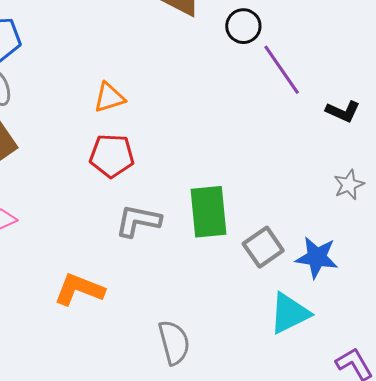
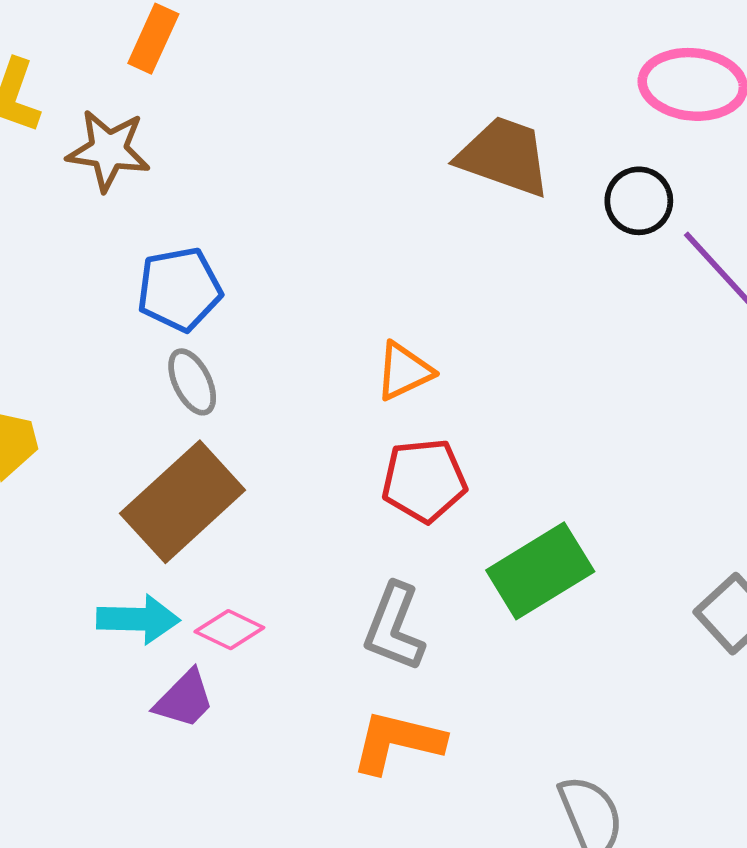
green rectangle: (209, 212) -> (540, 571), moved, turned 72
gray L-shape: (138, 221) -> (394, 627), moved, turned -72

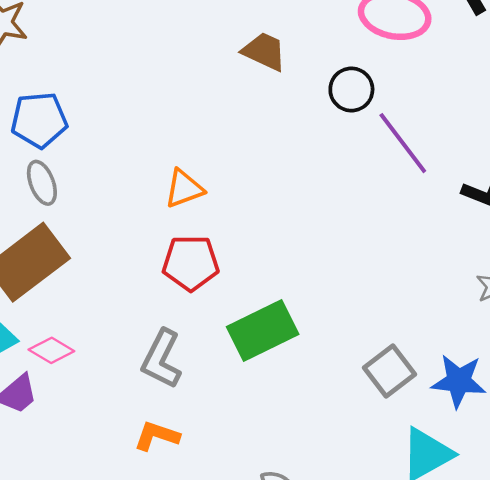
brown trapezoid: (504, 156) -> (264, 51), size x0.7
orange L-shape: (397, 742) -> (157, 436), size x0.7

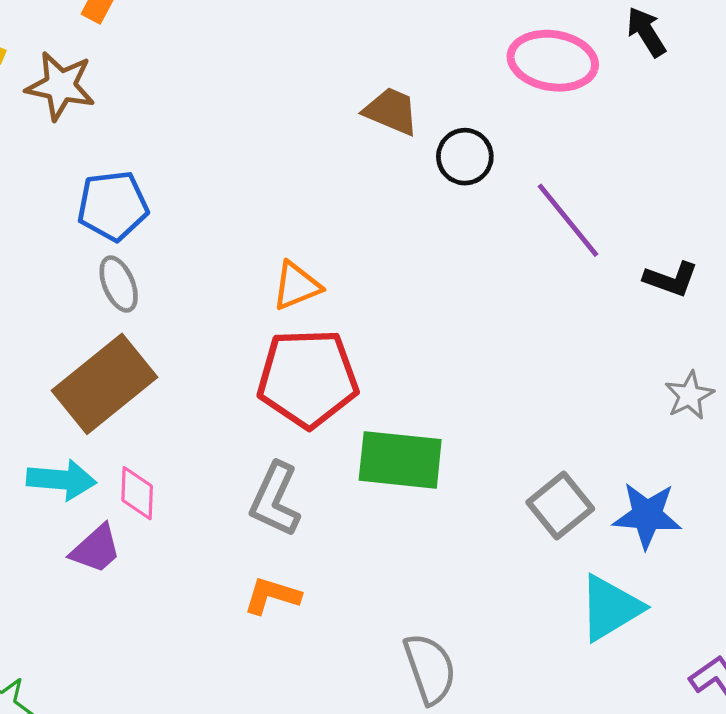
black circle: (351, 89) -> (465, 157), moved
red pentagon: (191, 263) -> (308, 378), size x1.4
green rectangle: (263, 330) -> (400, 460), turned 34
pink diamond: (51, 350) -> (137, 493), turned 63

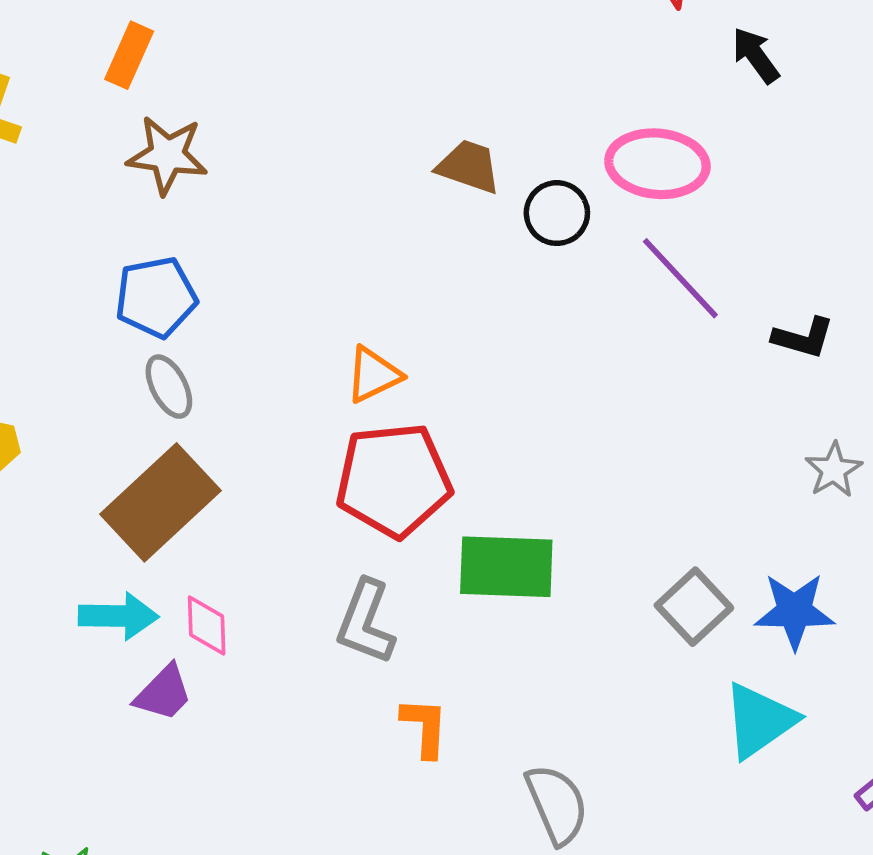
pink ellipse: (553, 61) -> (657, 164), moved
brown star: (60, 86) -> (167, 155), moved
orange L-shape: (272, 596) -> (425, 727), moved, turned 80

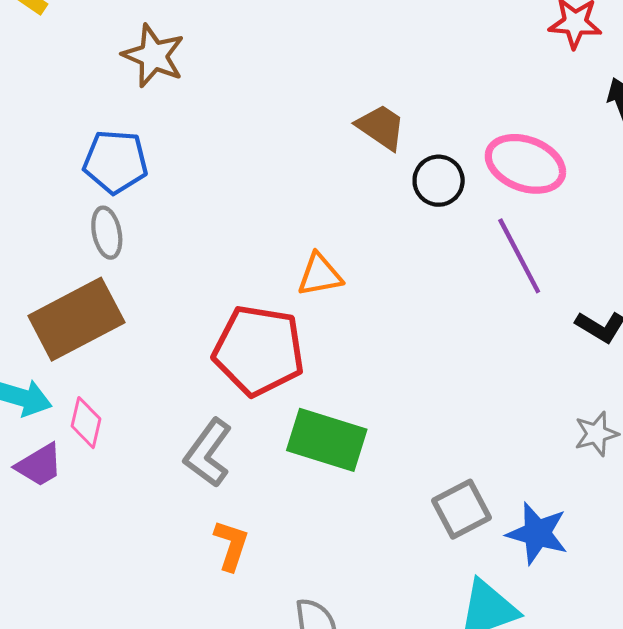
orange triangle: (373, 375) -> (320, 275), moved

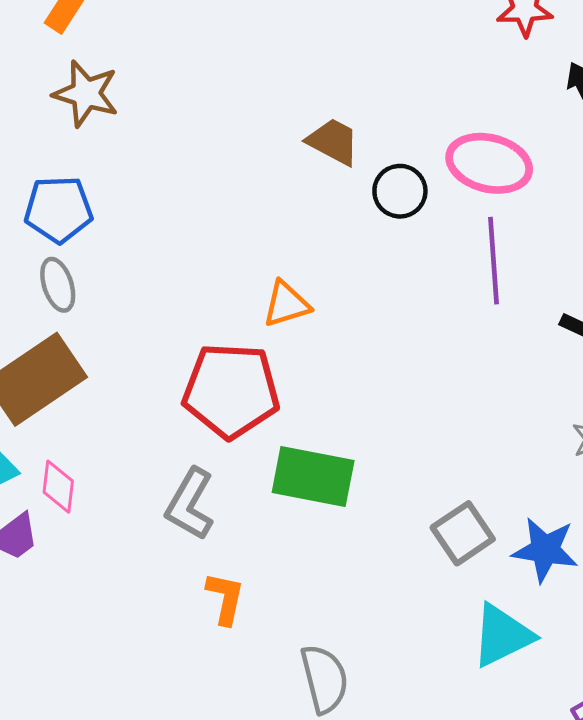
purple line: (519, 256) -> (493, 261), turned 30

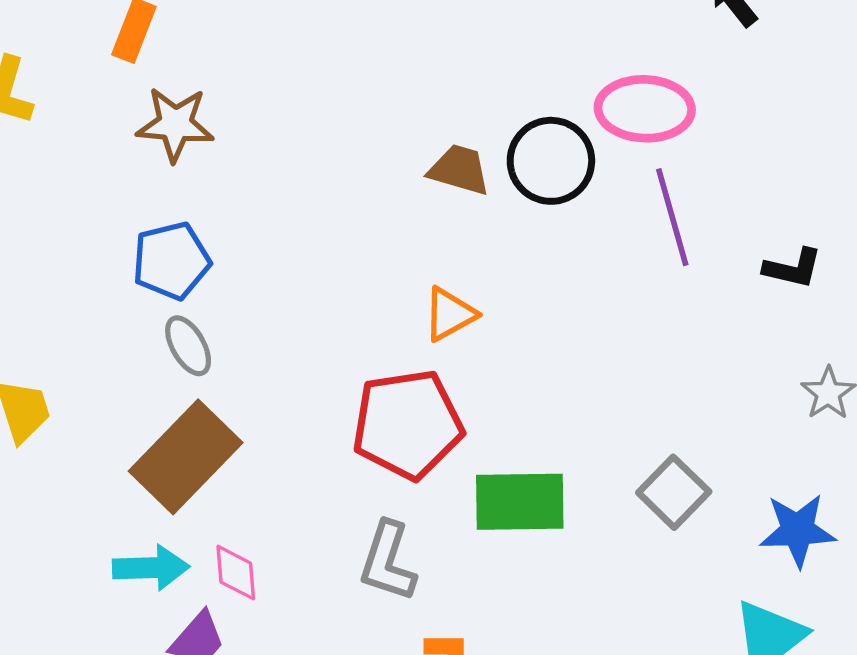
brown trapezoid: (333, 142) -> (459, 170), moved
black circle: (400, 191) -> (551, 161), size x1.4
gray square: (463, 533) -> (674, 492), moved

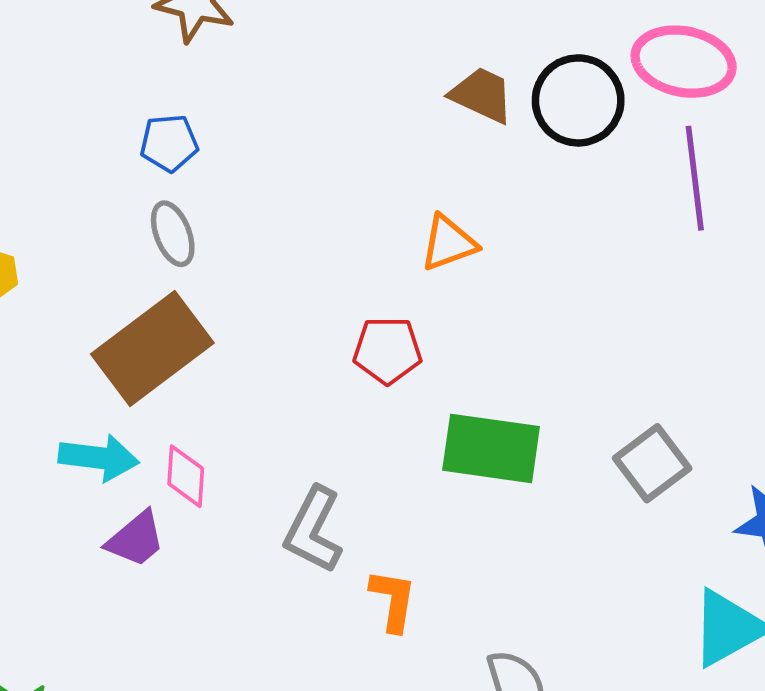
blue pentagon: (171, 261) -> (169, 143), size x0.7
red pentagon: (408, 424) -> (387, 350), size x0.6
gray L-shape: (388, 561) -> (313, 530), moved

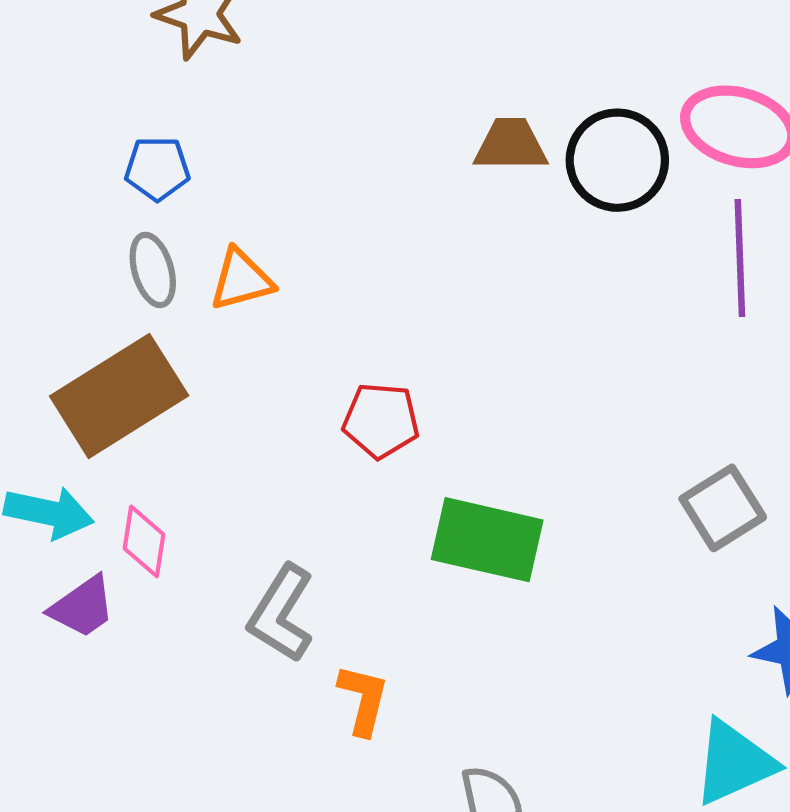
brown trapezoid: (482, 95) -> (511, 145), turned -30
orange triangle: (449, 243) -> (241, 280), moved
gray square: (652, 463) -> (723, 508), moved

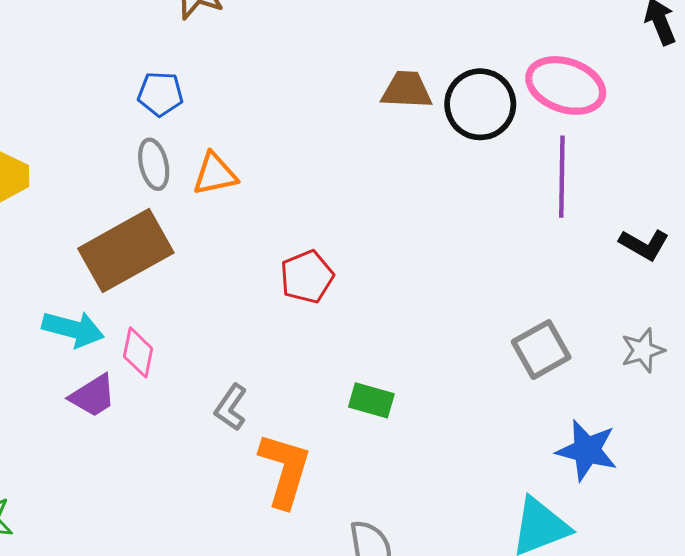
red pentagon: (381, 420) -> (307, 277), turned -30
green rectangle: (487, 540) -> (371, 400), moved, size x0.6
gray L-shape: (281, 614) -> (231, 407), size x0.7
orange L-shape: (363, 700) -> (285, 470), size x1.5

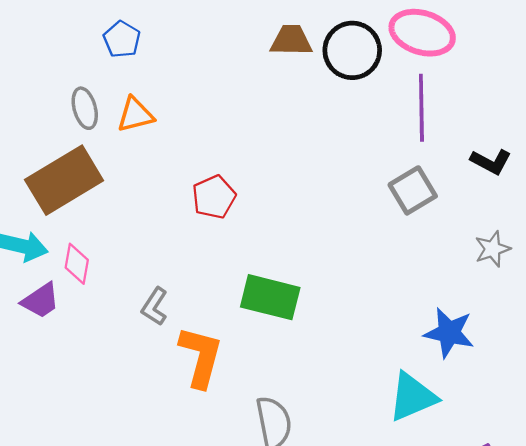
blue pentagon: (160, 94) -> (122, 39), moved, turned 30
gray square: (541, 350) -> (413, 190), moved
green rectangle: (371, 400) -> (270, 297), size x1.6

